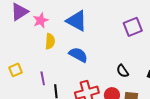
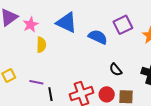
blue semicircle: (78, 55) -> (98, 37), moved
purple line: (43, 78) -> (36, 82), turned -64

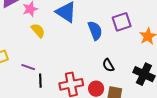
blue semicircle: (98, 37) -> (95, 30), turned 36
yellow semicircle: (41, 45) -> (38, 31), turned -49

